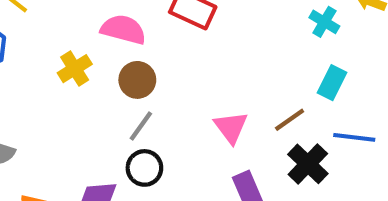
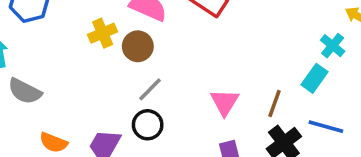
cyan cross: (324, 22) -> (333, 46), moved
brown circle: (137, 80) -> (138, 46), moved
brown line: (290, 120) -> (274, 104), turned -44

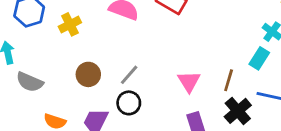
yellow cross: (103, 33) -> (70, 24), moved
brown circle: (138, 46) -> (88, 74), moved

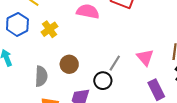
gray line: (129, 75) -> (115, 63), moved
gray semicircle: (30, 82) -> (41, 76), moved, turned -102

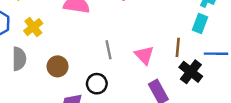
gray line: (115, 63) -> (108, 50), moved, turned -42
gray semicircle: (41, 76) -> (19, 59), moved

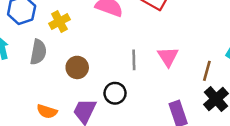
pink triangle: (144, 55) -> (168, 57), moved

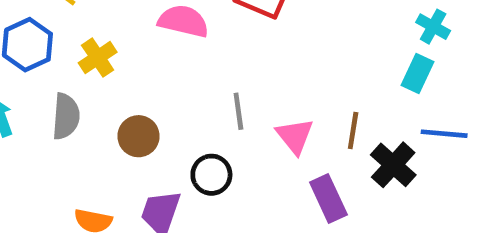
pink triangle: (168, 57) -> (295, 136), moved
brown line: (207, 71) -> (353, 130), moved

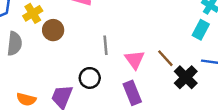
brown line: (353, 130) -> (165, 58), turned -54
brown circle: (138, 136) -> (53, 30), moved
purple rectangle: (328, 199) -> (132, 93), moved

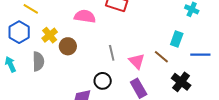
cyan rectangle: (201, 30) -> (177, 39), moved
black cross: (186, 77) -> (181, 82), moved

